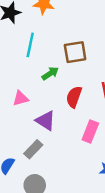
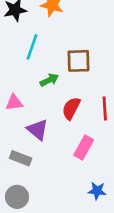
gray rectangle: (33, 149) -> (21, 158), turned 60

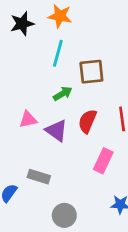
cyan line: (32, 47) -> (58, 53), moved
purple triangle: (38, 130) -> (56, 131), moved
gray circle: (17, 197) -> (64, 215), moved

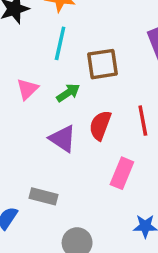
pink triangle: (28, 119) -> (27, 89), moved, turned -30

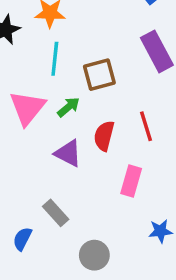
pink triangle: (27, 89) -> (27, 108), size x1.6
gray rectangle: (43, 196) -> (56, 213), turned 40

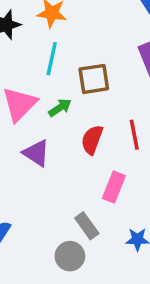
purple triangle: (68, 153) -> (36, 153), moved
gray rectangle: (56, 213) -> (87, 226), moved

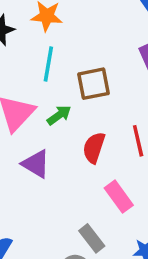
pink rectangle: (114, 187) -> (119, 197), turned -56

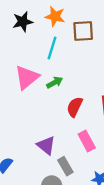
brown square: (93, 84) -> (83, 31), moved
purple triangle: (36, 164) -> (46, 145), moved

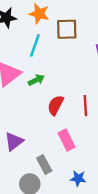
purple triangle: (46, 145) -> (14, 141), moved, turned 42

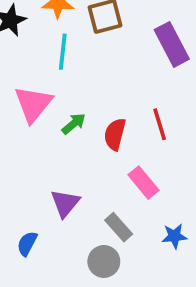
green arrow: (36, 80) -> (74, 124), moved

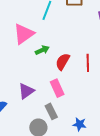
pink rectangle: (143, 183) -> (57, 88), moved

